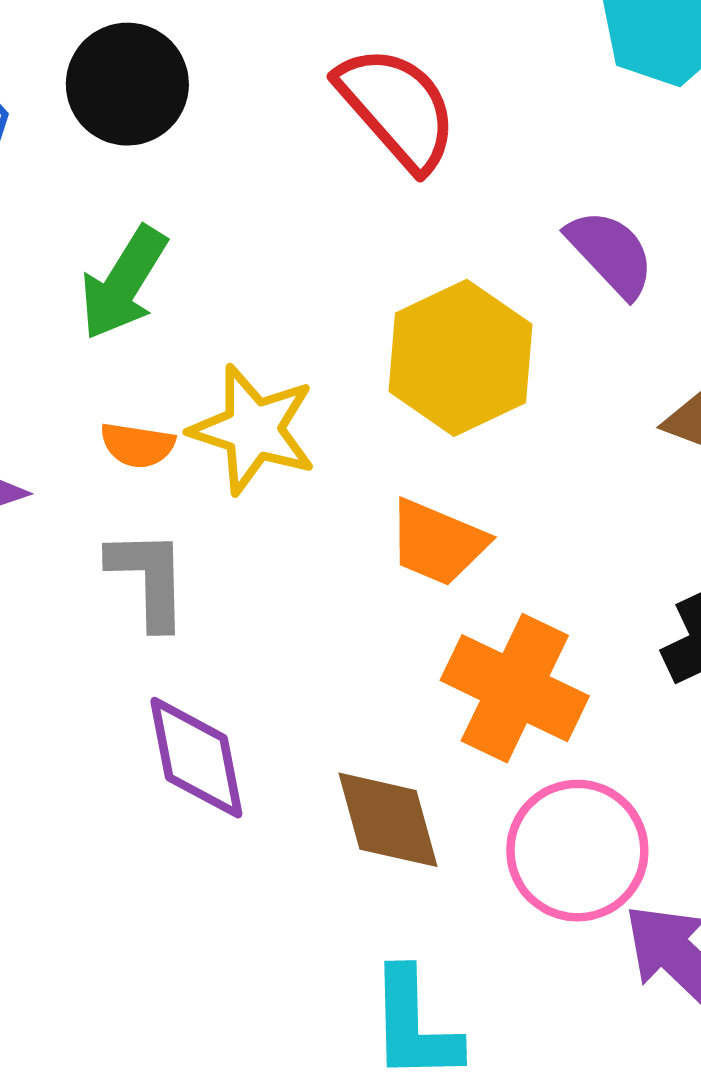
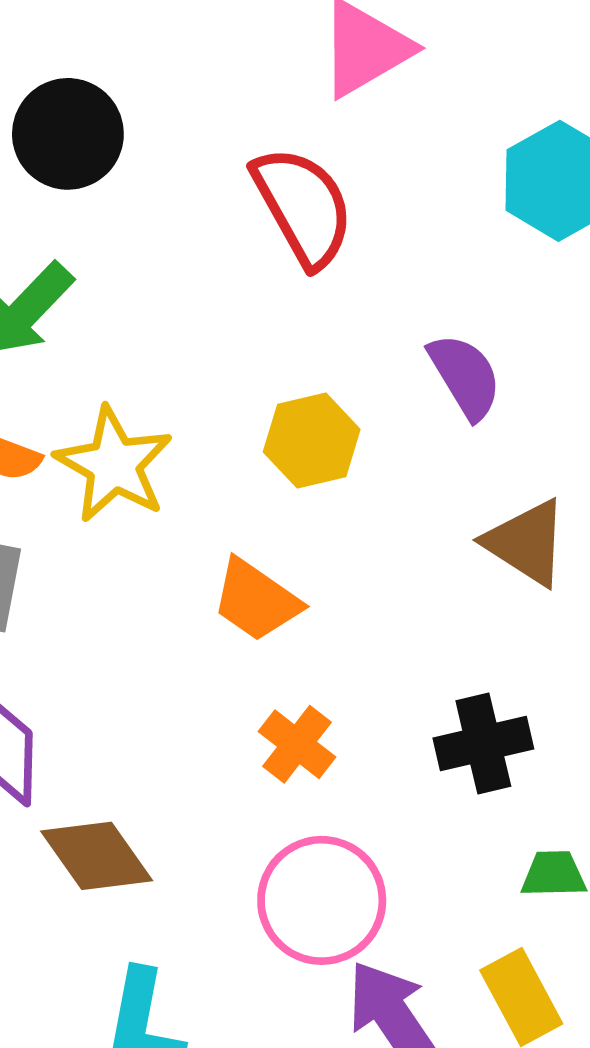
yellow hexagon: (460, 358) -> (312, 441), size x0.7
orange cross: (515, 688) -> (297, 744), size x0.6
brown diamond: (388, 820) -> (97, 856), moved, turned -32

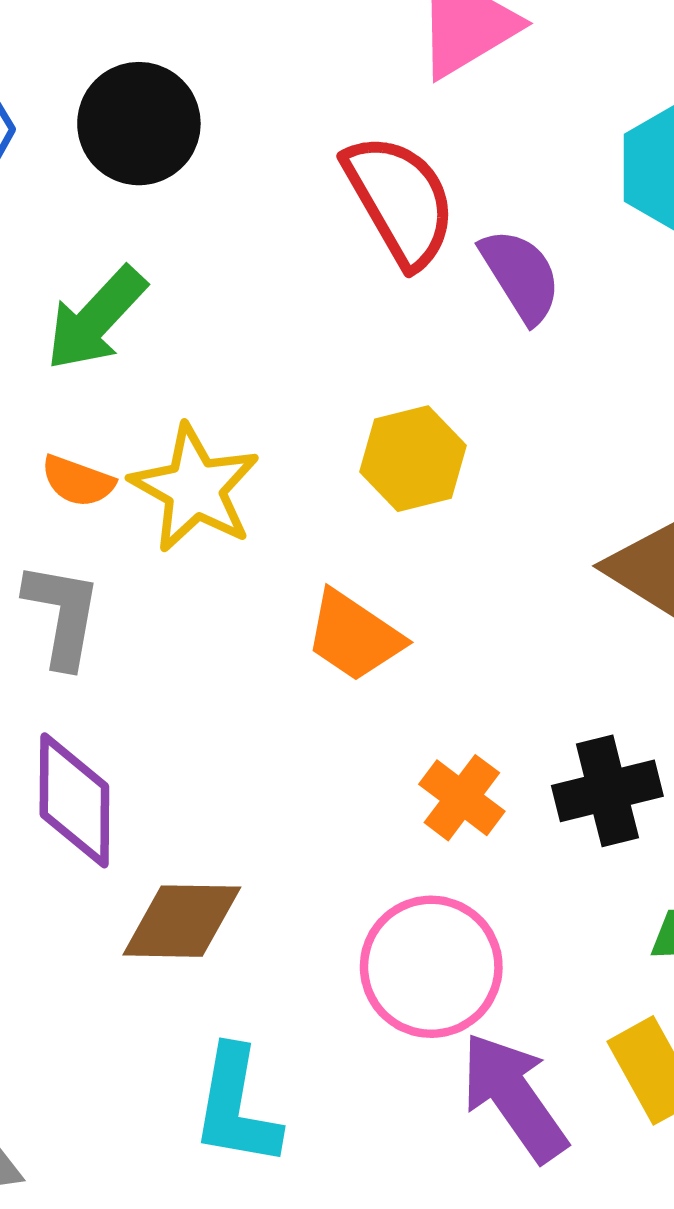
purple semicircle: (465, 376) -> (521, 276), moved
orange cross: (297, 744) -> (462, 798), moved
brown diamond: (97, 856) -> (182, 921), turned -53

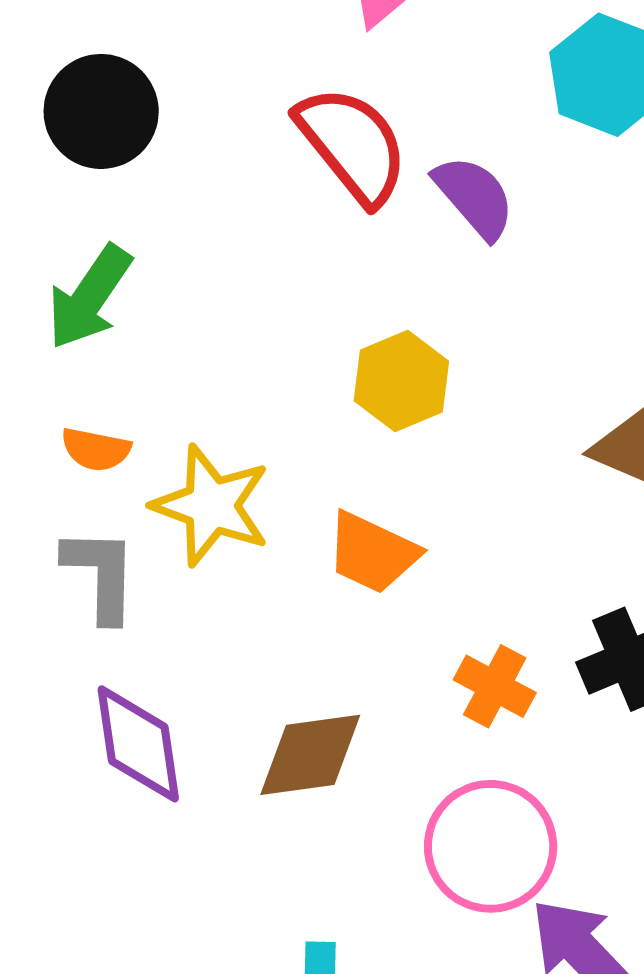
yellow star: (195, 488) -> (211, 506), moved
brown diamond: (182, 921) -> (310, 755), moved

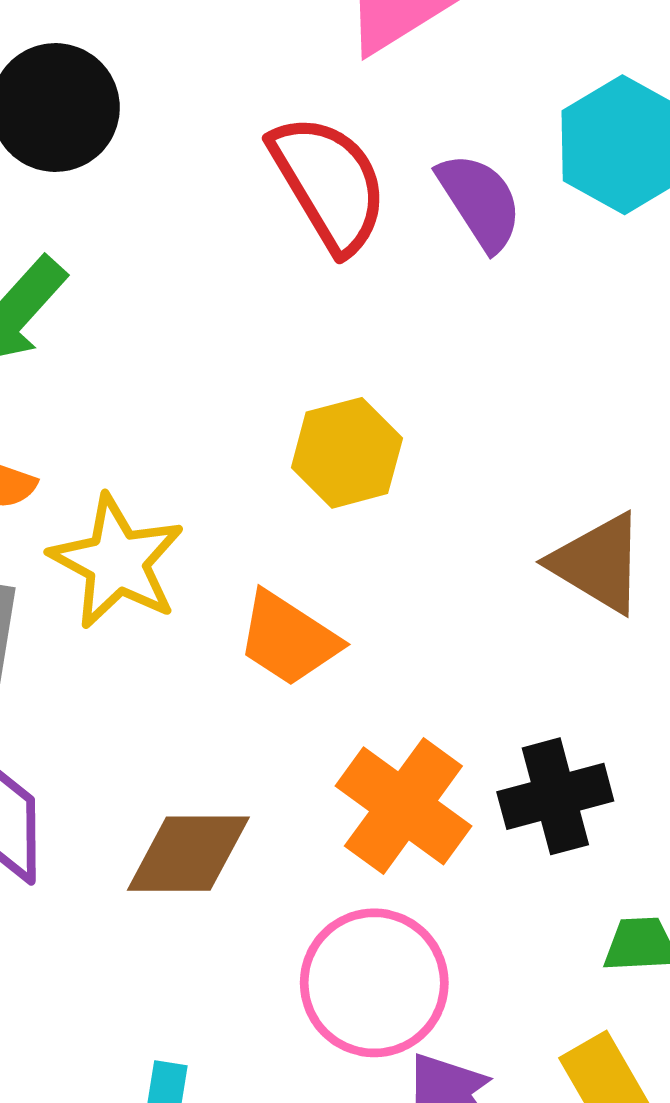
purple semicircle: (474, 197) -> (480, 201), moved
orange cross: (495, 686) -> (403, 806), size x1.5

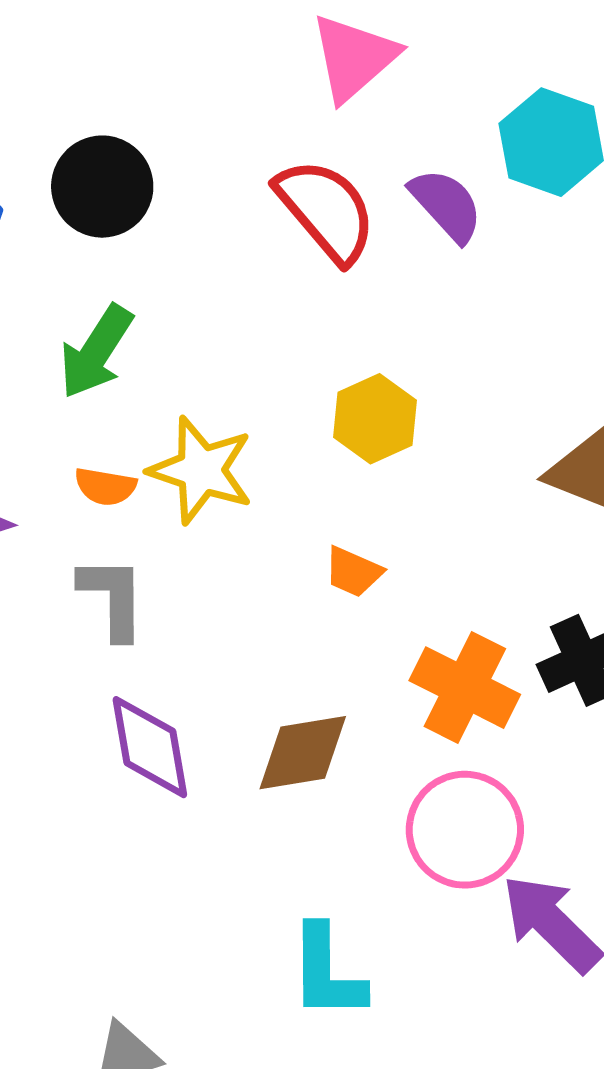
yellow star: (117, 562) -> (201, 470), moved
orange trapezoid: (288, 639) -> (353, 572), size x0.7

